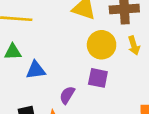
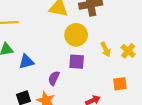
yellow arrow: (134, 45) -> (106, 49), moved

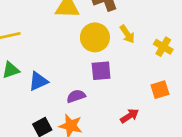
yellow arrow: (106, 49) -> (127, 34), moved
purple semicircle: (54, 78) -> (76, 96), turned 56

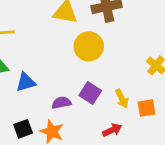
yellow arrow: (127, 34) -> (122, 98), moved
purple square: (101, 71) -> (90, 93), moved, turned 30

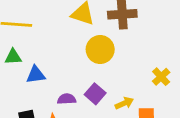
yellow arrow: (122, 98) -> (124, 103), turned -96

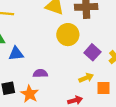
purple square: (95, 94) -> (92, 52), moved

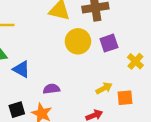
purple square: (92, 52) -> (109, 43), moved, turned 35
blue triangle: (16, 54) -> (21, 69), turned 42

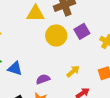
yellow arrow: (104, 88) -> (73, 71), moved

